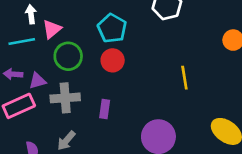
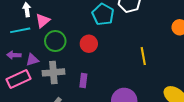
cyan pentagon: (112, 28) -> (103, 14), moved

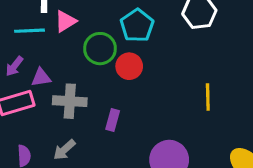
cyan pentagon: (103, 14) -> (137, 26), moved
green circle: (55, 41) -> (100, 49), moved
purple arrow: (14, 55) -> (14, 66), turned -64

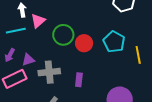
cyan pentagon: (137, 26) -> (114, 42), moved

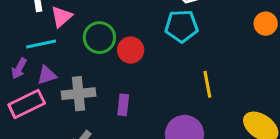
cyan line: (16, 31) -> (41, 44), moved
cyan pentagon: (114, 42) -> (181, 26), moved, turned -30
yellow line: (138, 55) -> (207, 84), moved

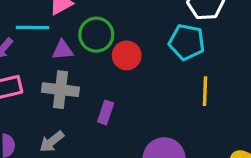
purple triangle: (47, 75) -> (63, 50), moved
yellow line: (207, 84) -> (205, 91), moved

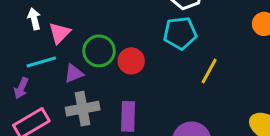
yellow line: (205, 91) -> (209, 71), turned 44
purple rectangle: (106, 112) -> (128, 116), size x1.4

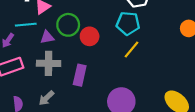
yellow line: (209, 71) -> (132, 50), moved

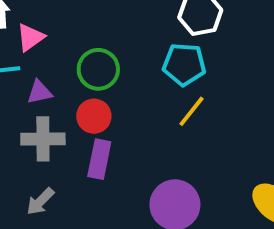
green circle: (68, 25) -> (98, 69), moved
red circle: (90, 36) -> (94, 116), moved

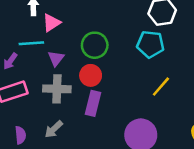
purple triangle: (40, 92) -> (56, 58), turned -42
yellow line: (192, 111) -> (161, 87), moved

